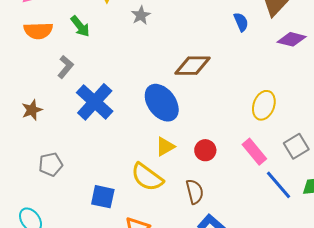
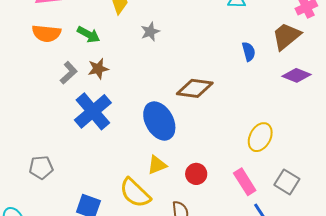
green arrow: (80, 26) -> (89, 35), turned -30
brown star: (32, 110) -> (98, 69), moved
gray square: (296, 146) -> (287, 182), turned -35

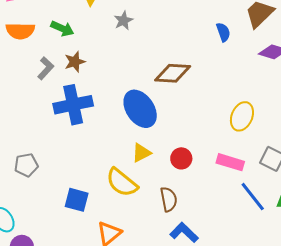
blue cross: (93, 111) -> (73, 105), turned 33
pink rectangle: (245, 182) -> (230, 162), turned -36

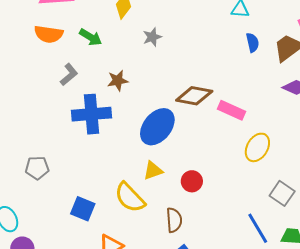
blue semicircle: (223, 32) -> (252, 43), moved
brown star: (75, 62) -> (118, 81), moved
blue ellipse: (140, 109) -> (157, 127), turned 66
pink rectangle: (230, 162) -> (232, 110), moved

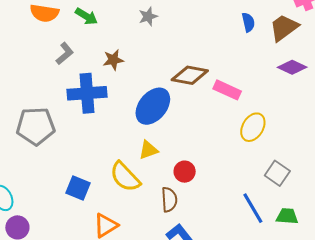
gray pentagon: (37, 168) -> (36, 126), moved, size x1.6
red circle: (192, 181) -> (185, 172), moved

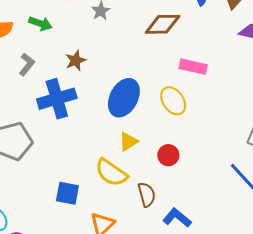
brown diamond: (190, 75) -> (163, 24), moved
yellow ellipse: (253, 127) -> (173, 101), moved, turned -52
brown semicircle: (169, 200) -> (147, 195), moved

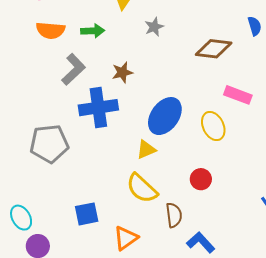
green arrow: (40, 24) -> (93, 31), turned -30
gray L-shape: (27, 64) -> (73, 69), size x1.4
yellow triangle: (128, 142) -> (146, 150), moved
blue square: (67, 193) -> (87, 214), moved, turned -30

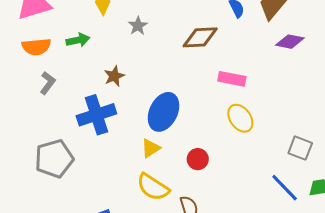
gray L-shape: (73, 69) -> (48, 83), moved, size x0.7
yellow ellipse: (213, 126) -> (240, 118), moved
red circle: (201, 179) -> (198, 159), moved

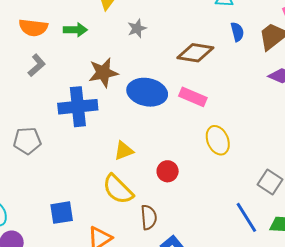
brown star: (114, 76) -> (103, 73), size x1.4
pink rectangle: (232, 79) -> (193, 97), moved
blue ellipse: (163, 112) -> (147, 92), moved, turned 63
gray pentagon: (54, 159) -> (27, 141), size x0.7

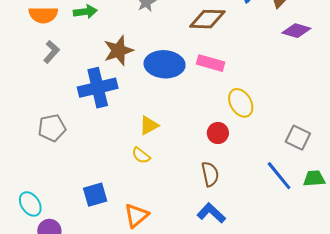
red circle: (168, 171) -> (218, 133), moved
yellow semicircle: (118, 189) -> (141, 155), moved, size x0.6
brown semicircle: (149, 217) -> (210, 174), moved

